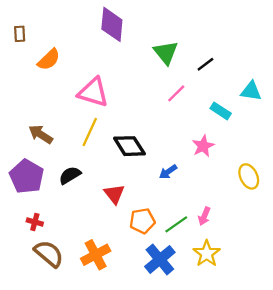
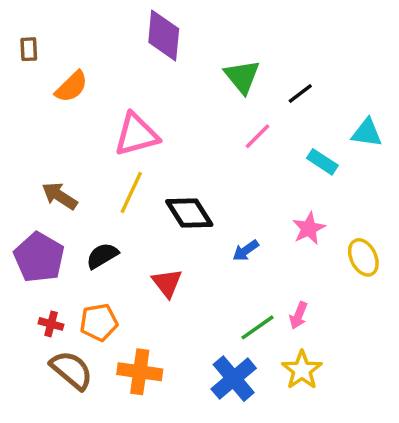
pink triangle: (93, 92) -> (136, 135), turned -32
pink star: (203, 146) -> (309, 228), moved
orange pentagon: (142, 221) -> (99, 322), moved
orange cross: (96, 255) -> (140, 372), turned 36

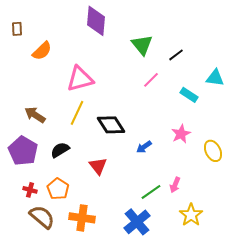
orange pentagon: (99, 322) -> (58, 189), turned -30
yellow star: (302, 370) -> (191, 215), moved

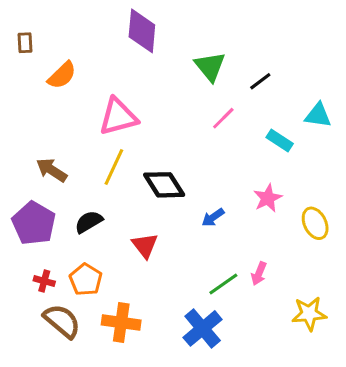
yellow star: (191, 215) -> (309, 314), moved, turned 30

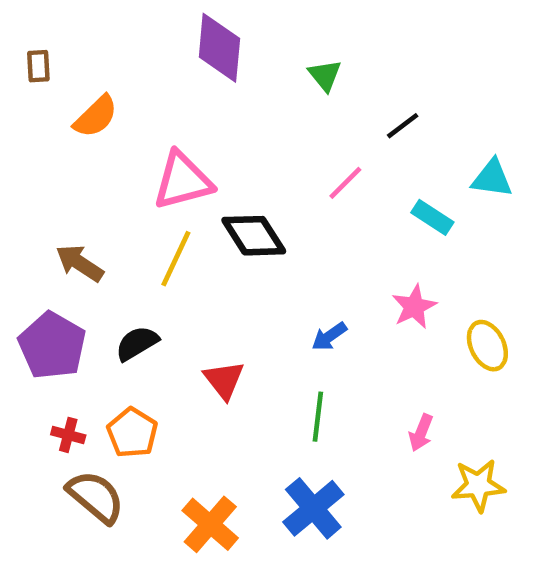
green triangle: (210, 66) -> (325, 75), moved, size x0.7
black diamond: (164, 185) -> (254, 236), moved
pink arrow: (259, 274) -> (421, 433), moved
green line: (223, 284) -> (318, 417), moved, turned -48
orange cross: (121, 322) -> (210, 524), moved, turned 33

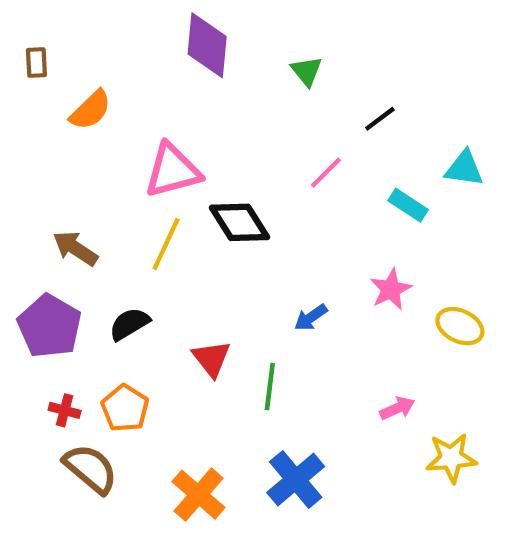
yellow ellipse: (487, 346) -> (460, 326), turned -39
green line: (318, 417) -> (270, 387), moved
pink arrow: (421, 433) -> (397, 408), turned -136

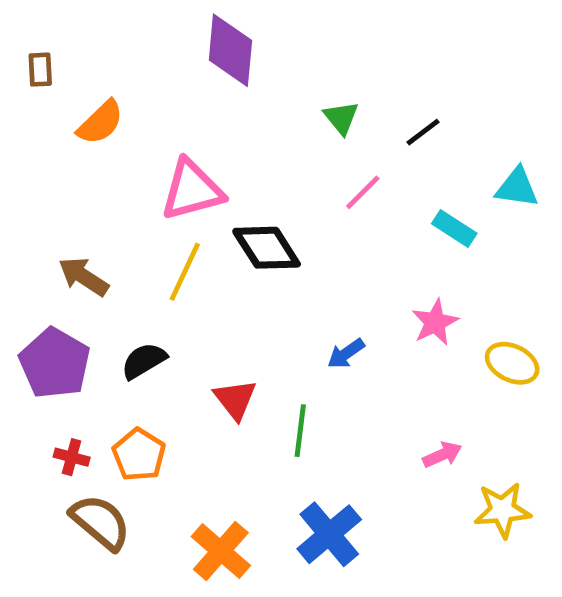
green triangle: (307, 71) -> (341, 118), moved

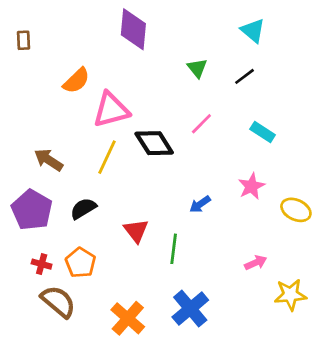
orange semicircle: (100, 123) -> (76, 81), moved
cyan triangle: (517, 187) -> (253, 31), moved, turned 32
pink line: (363, 192) -> (201, 124), moved

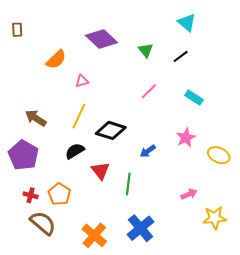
purple diamond: (133, 29) -> (101, 39), moved, turned -52
pink triangle: (111, 110) -> (82, 81), size x0.5
black diamond: (154, 143) -> (111, 130), moved, turned -40
black semicircle: (83, 208) -> (75, 151), moved

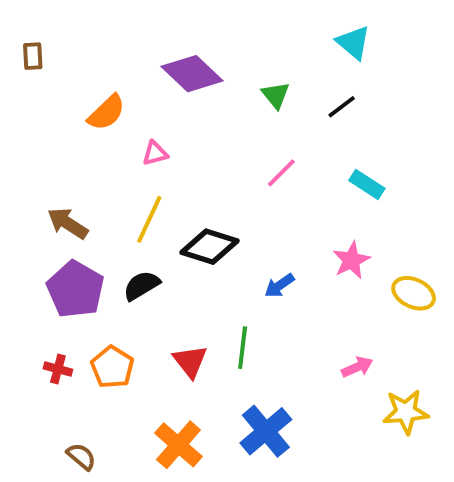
purple pentagon: (23, 155) -> (75, 289), moved
red triangle: (100, 171) -> (190, 361), moved
brown semicircle: (43, 223) -> (81, 456), moved, size x0.6

